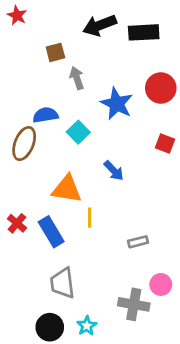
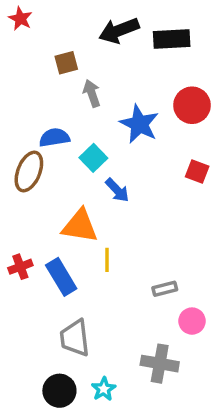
blue arrow: (114, 171) -> (117, 190), moved
red cross: (17, 223) -> (20, 267), turned 30
pink circle: (161, 284) -> (192, 321), moved

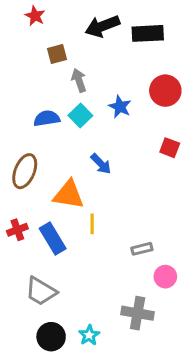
red star: (20, 19) -> (35, 16), moved
blue star: (139, 124) -> (120, 107), size x0.7
cyan square: (93, 158) -> (80, 115), moved
brown ellipse: (29, 172) -> (25, 171), moved
gray trapezoid: (75, 338) -> (41, 291), moved, turned -52

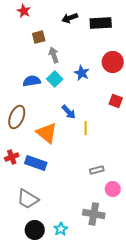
black arrow: (102, 26) -> (70, 18), size x0.7
orange triangle: (69, 195) -> (47, 133), turned 30
yellow line: (92, 224) -> (86, 128), moved
blue rectangle: (53, 239) -> (36, 163), turned -40

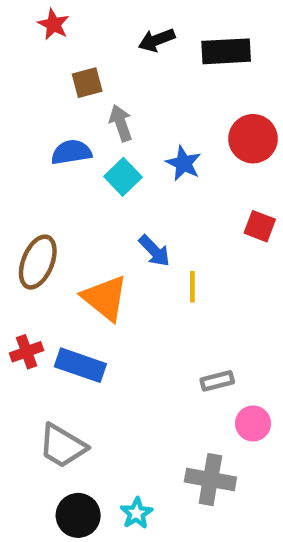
blue semicircle: (32, 81) -> (71, 152), moved

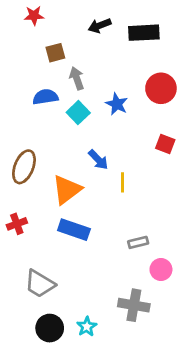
red star: (53, 24) -> (34, 16), turned -30
orange triangle: (105, 298) -> (67, 190), turned 44
blue rectangle: (80, 365) -> (74, 230), moved

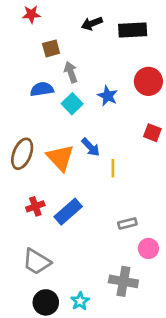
orange triangle: (67, 190) -> (60, 158), moved, turned -36
red cross: (17, 224) -> (35, 206), moved
blue rectangle: (74, 230) -> (68, 212), turned -60

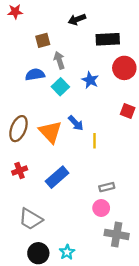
red star: (31, 14) -> (15, 12), moved
black rectangle: (133, 30) -> (108, 39), moved
red cross: (35, 206) -> (20, 170), moved
pink circle: (148, 248) -> (101, 208), moved
gray cross: (123, 281) -> (117, 234), moved

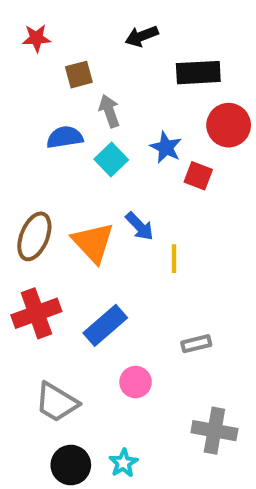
red star: (15, 12) -> (36, 38), moved
red square: (128, 111) -> (198, 176), moved
red cross: (20, 170) -> (36, 313), size x1.6
pink circle: (101, 208) -> (136, 382), moved

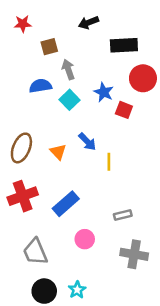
orange triangle: (93, 242) -> (58, 152), size x0.6
gray trapezoid: (57, 402) -> (35, 252), turned 36
gray cross: (214, 431) -> (134, 254), moved

